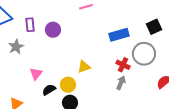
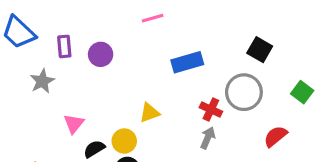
black square: (154, 27) -> (260, 50), turned -35
blue rectangle: (119, 35) -> (187, 62), moved

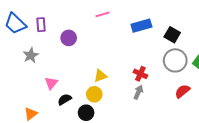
purple rectangle: (64, 46) -> (41, 25), moved
blue rectangle: (187, 62) -> (141, 26), moved
gray circle: (244, 92) -> (175, 60), moved
yellow circle: (124, 141) -> (94, 94), moved

